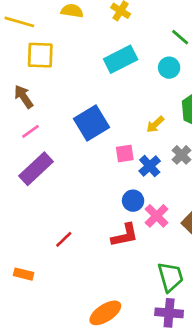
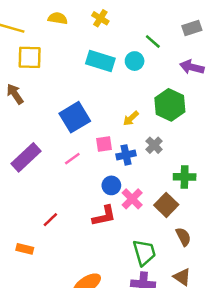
cyan rectangle: (121, 59) -> (100, 61), turned 44
cyan circle: (169, 68) -> (135, 61), moved
pink line: (30, 131) -> (72, 159), moved
blue cross: (150, 166) -> (126, 155), turned 30
orange rectangle: (24, 274) -> (25, 249), moved

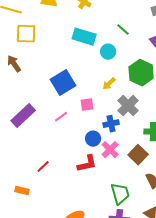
green line: (153, 41) -> (123, 30), moved
cyan circle: (135, 61) -> (108, 52), moved
gray cross: (154, 145) -> (128, 106), size x1.5
blue cross: (126, 155) -> (111, 124), moved

